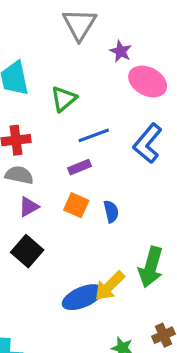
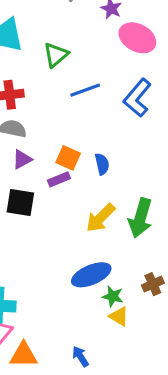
purple rectangle: (79, 167) -> (59, 179), moved
black square: (27, 251) -> (20, 202), turned -32
yellow arrow: (110, 286) -> (100, 218), moved
blue ellipse: (83, 297) -> (91, 275), moved

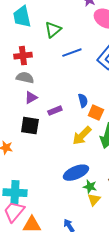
orange square: (68, 158) -> (96, 113), moved
yellow triangle: (119, 316) -> (94, 200), turned 40

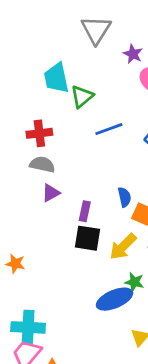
cyan trapezoid: (22, 17) -> (56, 78), moved
purple rectangle: (55, 111) -> (85, 211), turned -56
black square: (30, 126) -> (88, 238), moved
green star: (90, 187) -> (134, 282), moved

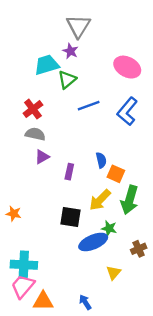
purple star: (133, 54) -> (70, 51), moved
cyan trapezoid: (56, 78) -> (47, 65), turned 85
red cross: (39, 133) -> (33, 109), turned -30
black square: (88, 238) -> (70, 217), moved

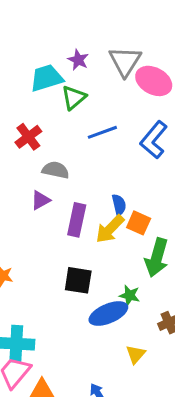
gray triangle: (78, 26) -> (125, 61), moved
gray semicircle: (35, 134) -> (56, 170), moved
purple rectangle: (69, 172) -> (77, 220), size x1.5
yellow arrow: (100, 200) -> (110, 229), moved

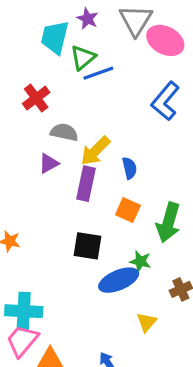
cyan trapezoid: (47, 78) -> (55, 37), turned -60
blue line: (102, 132) -> (98, 73), moved
orange square: (139, 223) -> (128, 210), moved
yellow arrow: (110, 229) -> (95, 151), moved

